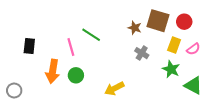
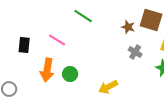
green line: (91, 35) -> (83, 16), moved
pink line: (71, 47) -> (57, 40), moved, turned -42

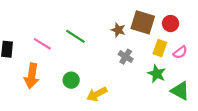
green line: (83, 16) -> (75, 36), moved
green circle: (70, 74) -> (71, 80), moved

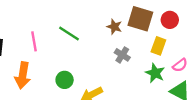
pink line: (42, 44) -> (34, 41), turned 48
pink semicircle: (180, 52) -> (180, 65), moved

